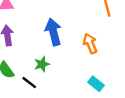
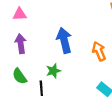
black line: (29, 83) -> (41, 88), turned 48

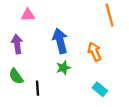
pink triangle: (20, 14) -> (28, 15), moved
green star: (53, 71) -> (63, 68), moved

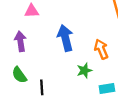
green star: (63, 68) -> (84, 70), moved
cyan rectangle: (100, 89) -> (107, 88), turned -48

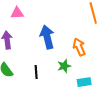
black line: (42, 87) -> (36, 72), moved

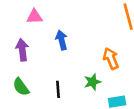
blue arrow: (47, 37) -> (62, 40), moved, size x0.7

